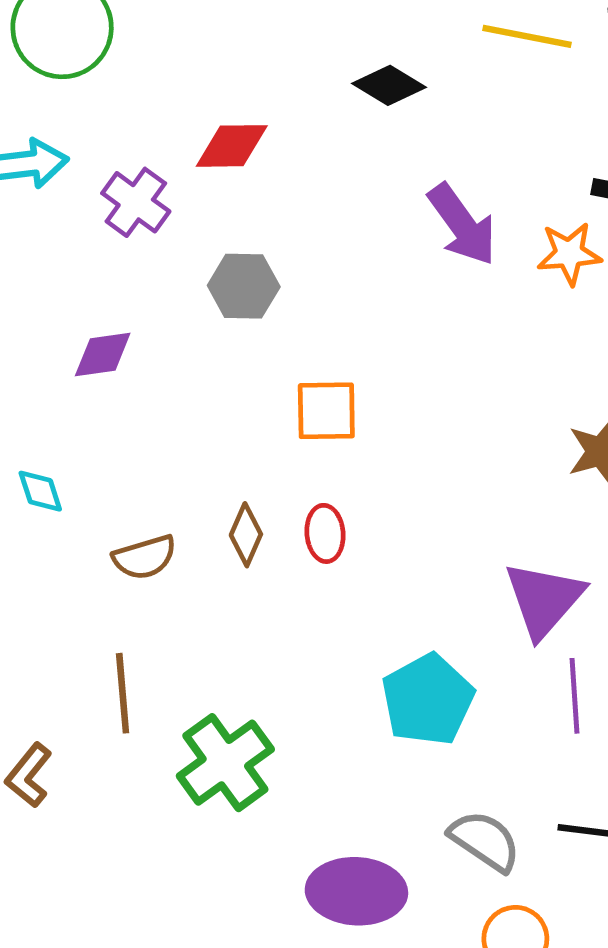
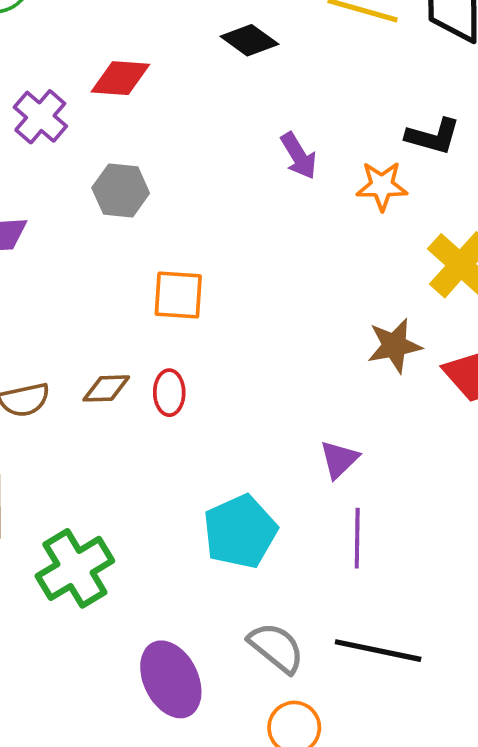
purple arrow: (462, 225) -> (299, 156), size x0.7
brown diamond: (246, 535) -> (106, 388), turned 60
purple triangle: (544, 599) -> (339, 459), size x0.6
purple ellipse: (356, 891) -> (171, 679), turned 56

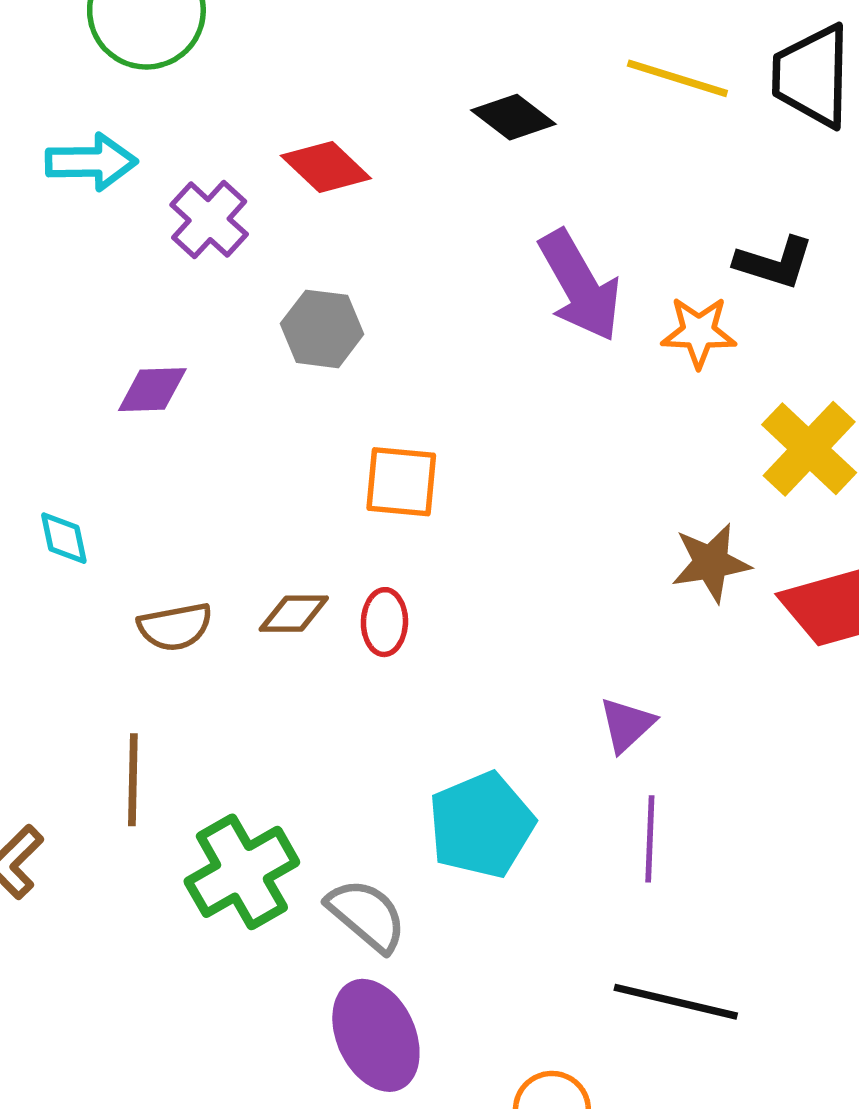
red diamond: (120, 78) -> (326, 167), turned 38
purple arrow: (299, 156) -> (580, 286), size x1.6
gray semicircle: (276, 648) -> (367, 915), moved

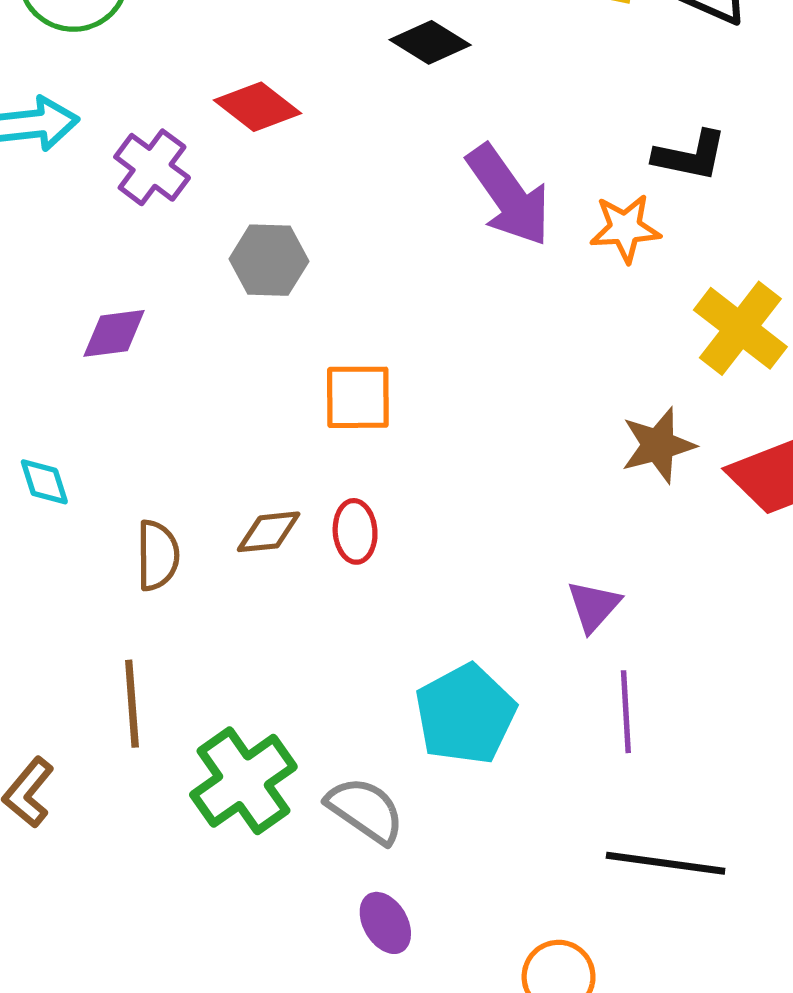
brown semicircle: (175, 627) -> (158, 555), turned -74
purple ellipse: (376, 1035) -> (385, 923), size x0.6

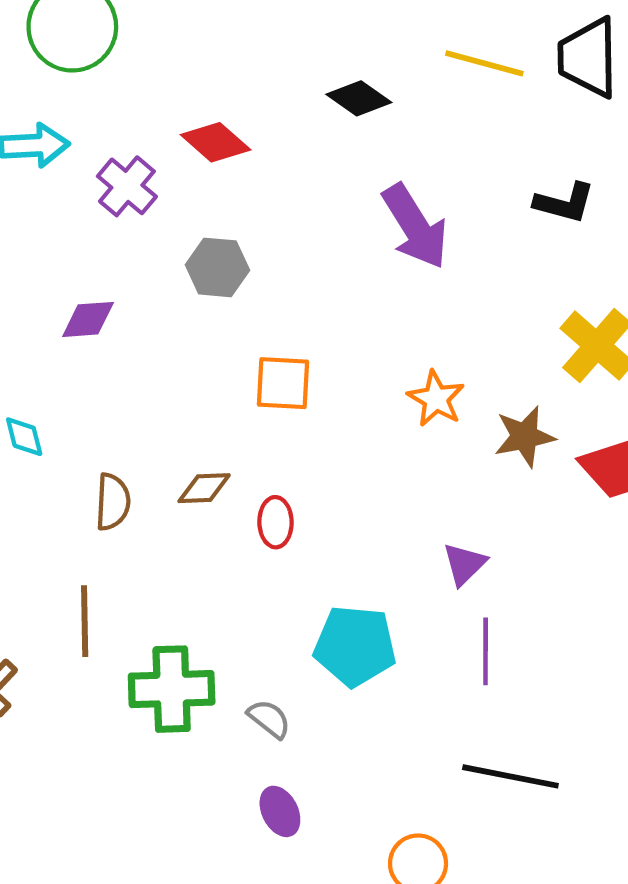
orange star: (625, 228) -> (436, 399), moved, turned 30
red ellipse: (355, 531) -> (275, 522), moved
cyan pentagon: (465, 714) -> (355, 646), turned 30
green cross: (243, 781) -> (172, 689), turned 30
gray semicircle: (365, 810) -> (269, 719), size x0.7

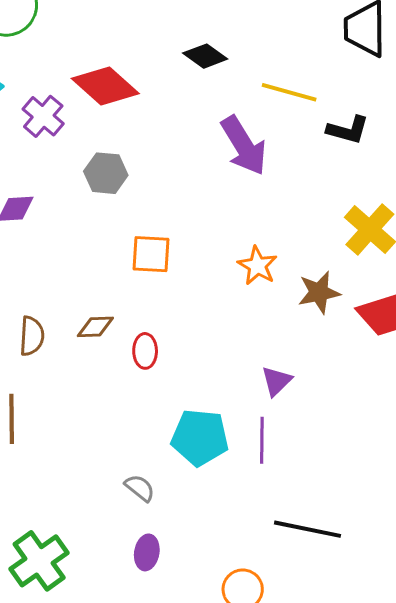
yellow line: (484, 63) -> (289, 92), moved
red diamond: (216, 142) -> (105, 86), size x1.4
purple line: (486, 651) -> (262, 440), moved
green cross: (172, 689) -> (39, 561), moved, turned -34
purple ellipse: (280, 811) -> (147, 552), turned 36

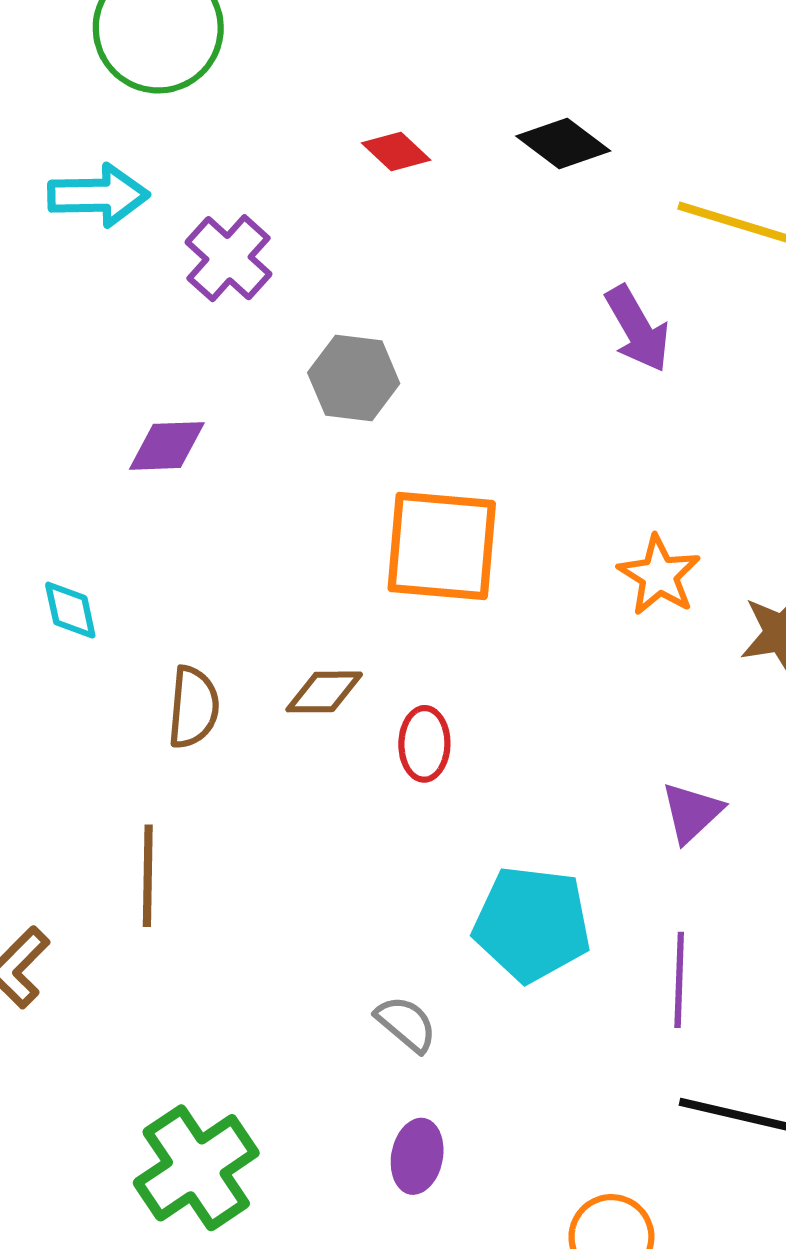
red diamond: (105, 86) -> (396, 152), moved, size x0.5
purple arrow: (244, 146) -> (637, 329), size x0.7
orange square: (151, 254) -> (442, 546), size x1.4
purple line: (262, 440) -> (679, 980), moved

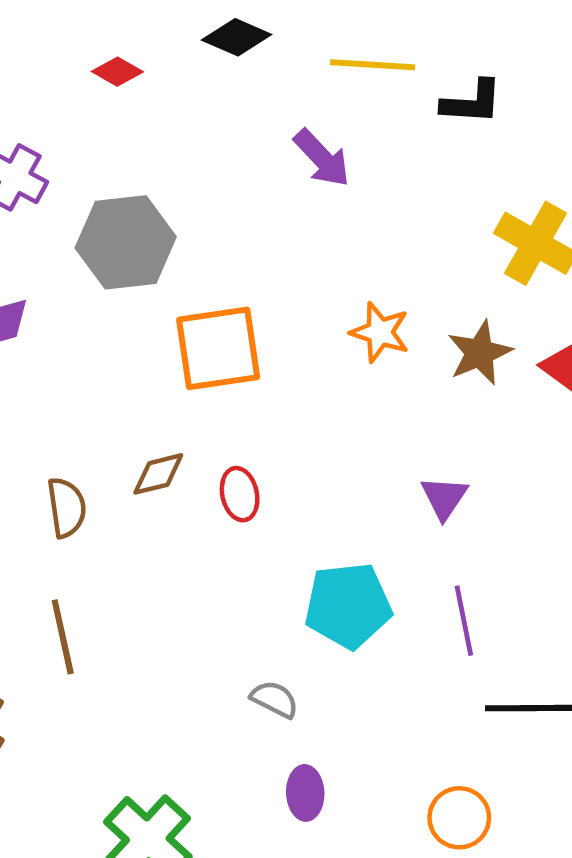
gray hexagon: (354, 378) -> (126, 242), size x1.5

